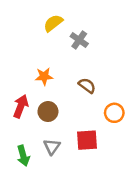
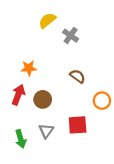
orange star: (44, 76) -> (29, 68), moved

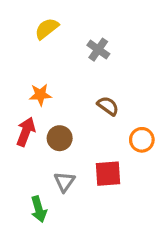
yellow semicircle: (47, 20) -> (47, 29), moved
green arrow: (21, 139) -> (39, 209), moved

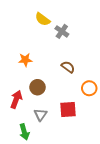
yellow semicircle: (47, 29) -> (43, 19), moved, turned -105
red arrow: (26, 132) -> (16, 99), moved

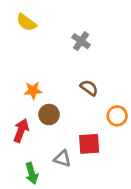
yellow semicircle: (43, 19) -> (26, 22), moved
orange star: (25, 60) -> (33, 90), moved
gray triangle: (41, 115) -> (62, 159), moved, turned -48

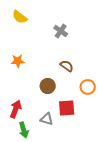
orange star: (33, 90) -> (18, 61), moved
brown circle: (49, 115) -> (48, 86), moved
red arrow: (21, 131) -> (16, 109), moved

